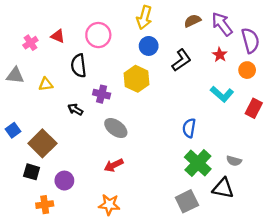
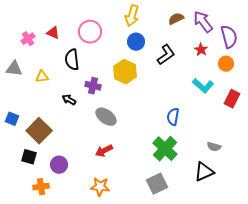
blue square: (13, 130) -> (12, 119), turned -32
green cross: (198, 163) -> (165, 149), moved
black triangle: (223, 188) -> (204, 172), turned -35
gray square: (187, 201) -> (157, 184), moved

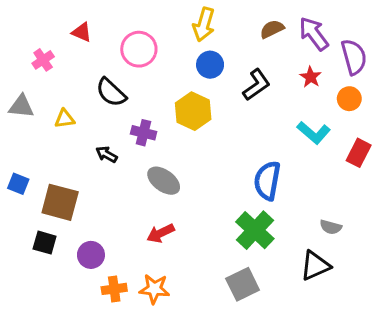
red triangle: (53, 33) -> (82, 32), moved
black semicircle: (72, 60) -> (111, 92), turned -40
blue semicircle: (173, 117) -> (267, 181), size x1.4
brown square: (39, 131) -> (60, 202), turned -30
orange cross: (41, 187) -> (114, 289), moved

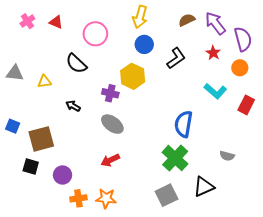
pink cross: (43, 60) -> (27, 21), moved
purple cross: (144, 133) -> (110, 93), moved
brown square: (60, 202) -> (41, 139), turned -30
black triangle: (315, 266) -> (204, 187), moved

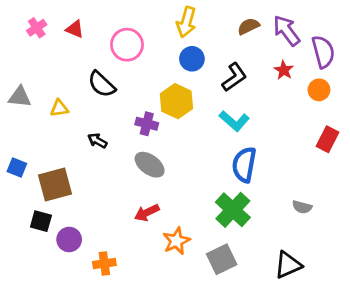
cyan L-shape: (215, 91) -> (234, 121), moved
purple circle: (62, 175) -> (69, 239), moved
black triangle: (204, 187) -> (288, 265), moved
orange star: (106, 198) -> (176, 241), moved, turned -30

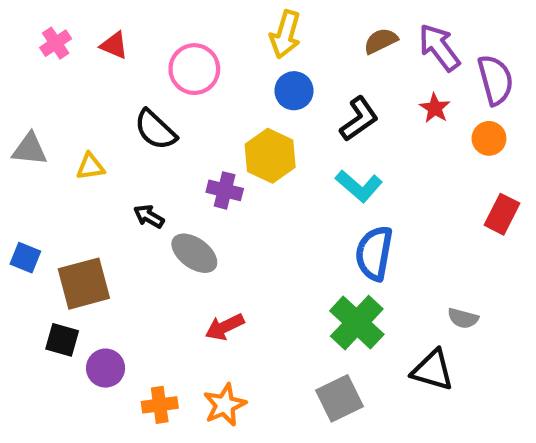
gray ellipse: (150, 165) -> (194, 253), moved
orange star: (176, 241) -> (225, 405), moved
black triangle: (288, 265) -> (433, 370), moved, turned 40

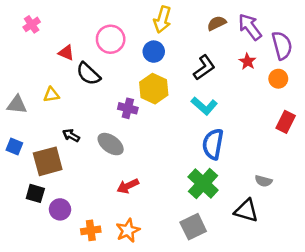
red triangle: (114, 45) -> (66, 53), moved
blue circle: (294, 91) -> (154, 52), moved
gray triangle: (30, 149) -> (17, 105), moved
black arrow: (149, 216) -> (71, 135), moved

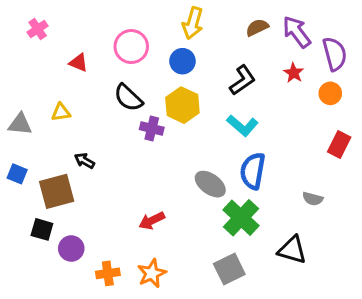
black semicircle: (88, 74) -> (128, 98), moved
gray ellipse: (111, 144) -> (210, 184), moved
gray semicircle: (263, 181) -> (313, 199), moved

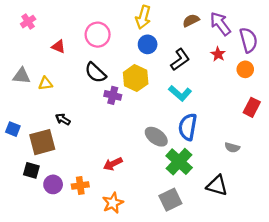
blue circle: (182, 61) -> (148, 44), moved
gray triangle: (20, 124) -> (22, 76), moved
orange cross: (108, 273) -> (80, 186), moved

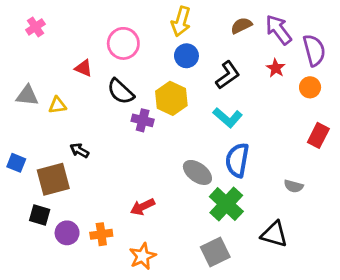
red triangle: (58, 47) -> (84, 68), moved

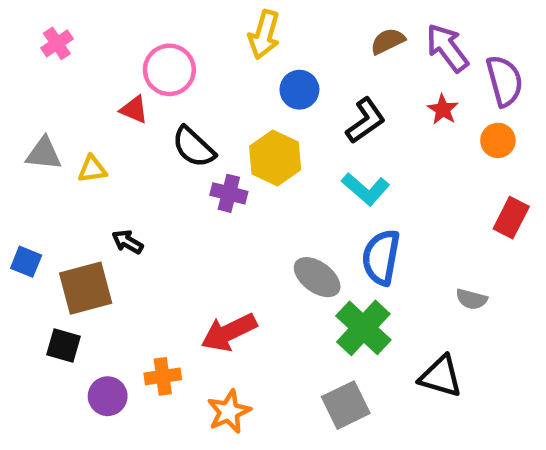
yellow arrow: (181, 21) -> (264, 35), moved
pink circle: (123, 43) -> (169, 70), moved
red arrow: (143, 207) -> (229, 332), size x1.4
purple circle: (67, 233) -> (108, 396), moved

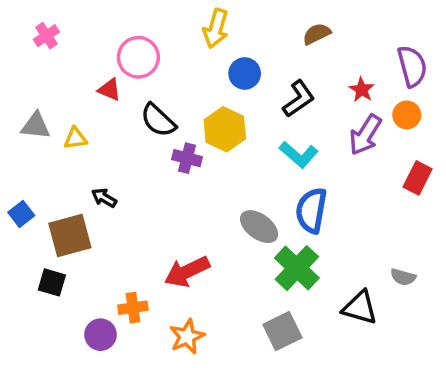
purple arrow: (447, 48) -> (365, 135), moved, turned -111
blue square: (26, 262) -> (21, 214), turned 30
gray semicircle: (471, 299) -> (403, 277), moved
purple circle: (108, 396) -> (101, 335), moved

